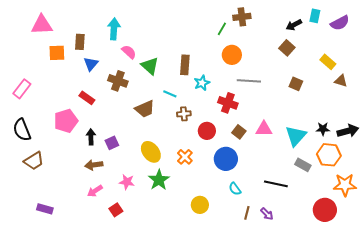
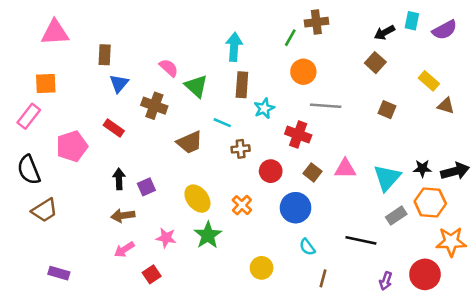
cyan arrow: (114, 29) -> (234, 47), moved
orange square: (57, 53) -> (46, 83), moved
pink pentagon: (66, 121) -> (72, 146), moved
gray rectangle: (303, 165) -> (396, 216), turned -63
purple arrow: (267, 214) -> (386, 281), moved, turned 64

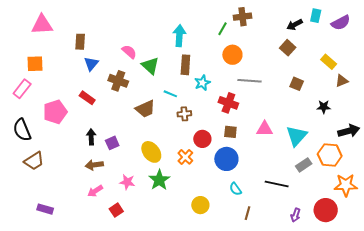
brown triangle: (446, 106) -> (342, 81), turned -40
black star: (422, 168) -> (324, 107), moved
red circle: (271, 171) -> (202, 139), moved
brown square: (313, 172) -> (230, 132), moved, turned -32

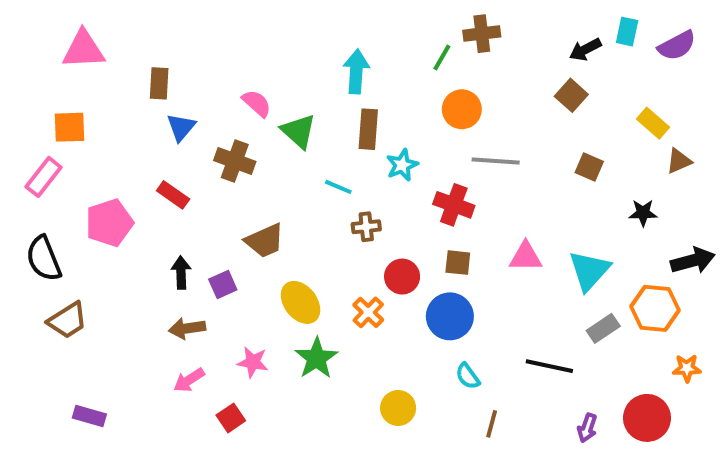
brown trapezoid: (145, 109) -> (265, 241), moved
orange star: (346, 185) -> (687, 368), size x0.6

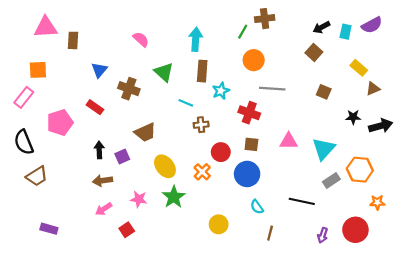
cyan rectangle: (627, 32) -> (346, 32), moved
brown rectangle: (159, 83) -> (73, 40), moved
pink semicircle: (257, 103) -> (141, 39), moved
black arrow: (693, 261) -> (381, 126), moved

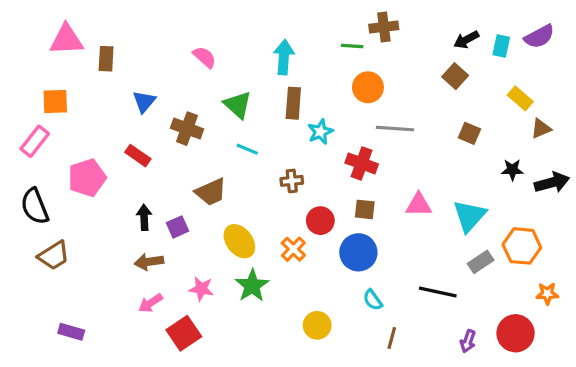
green line: (243, 32) -> (352, 46), turned 64
cyan line: (186, 103) -> (247, 149), moved
red square: (127, 230) -> (184, 333), size x1.5

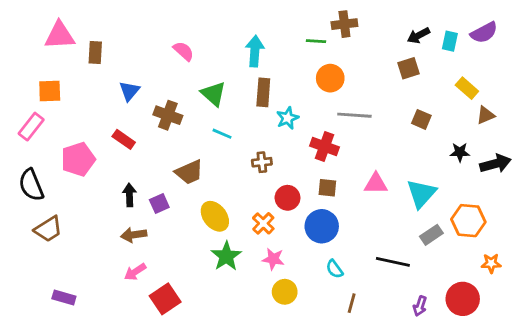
brown square: (455, 76) -> (409, 68), turned 30
pink star: (201, 289) -> (273, 259), moved

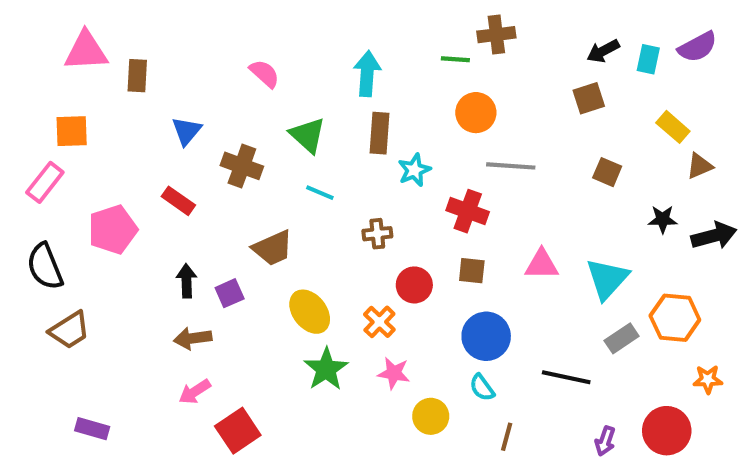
blue circle: (322, 226) -> (486, 336), moved
yellow circle: (285, 292) -> (431, 416), moved

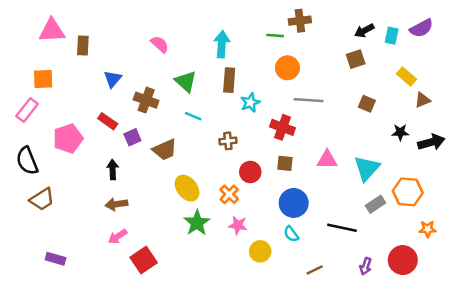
purple square: (230, 293) -> (132, 137), moved
brown line: (507, 437) -> (315, 270), moved, turned 49

